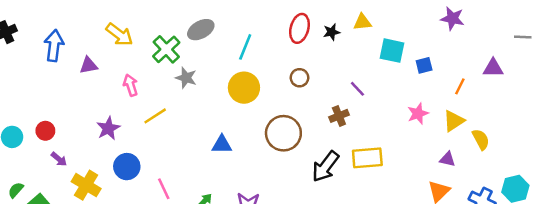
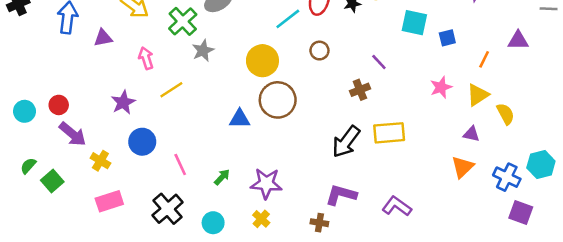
cyan line: (245, 47) -> (288, 19), moved, turned 30
gray star: (186, 78) -> (203, 51), turned 30
brown circle: (283, 133) -> (278, 100), moved
purple arrow: (59, 159) -> (73, 134), size x1.6
yellow cross: (86, 185) -> (100, 161), size x0.7

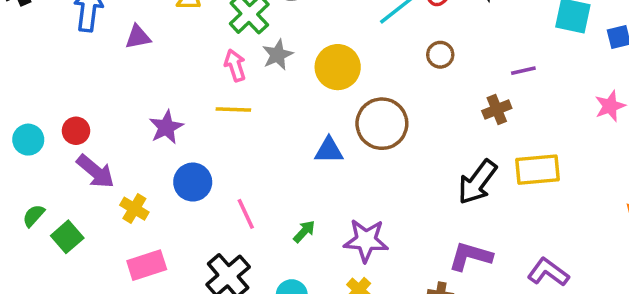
pink arrow: (146, 58) -> (235, 65), moved
yellow circle: (262, 61) -> (338, 67), moved
purple line: (379, 62) -> (523, 71), turned -60
yellow line: (171, 90) -> (233, 110), turned 35

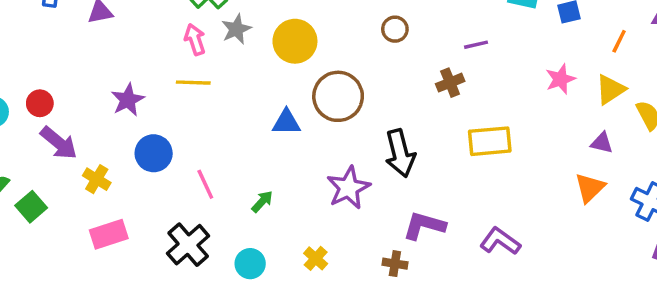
black arrow: (477, 182) -> (400, 153), moved, turned -51
purple star: (366, 240) -> (348, 188), moved, turned -30

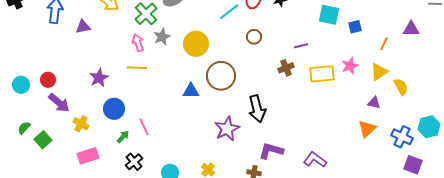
yellow rectangle: (490, 141) -> (322, 74), moved
green arrow: (262, 202) -> (123, 137), moved
black cross: (188, 245) -> (134, 162), size x0.7

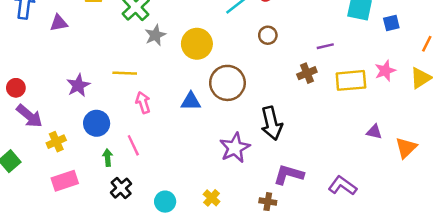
pink arrow: (138, 43) -> (143, 102), moved
purple triangle: (374, 103) -> (374, 132), moved
yellow cross: (81, 124) -> (56, 142), turned 35
green arrow: (123, 137) -> (108, 158), turned -48

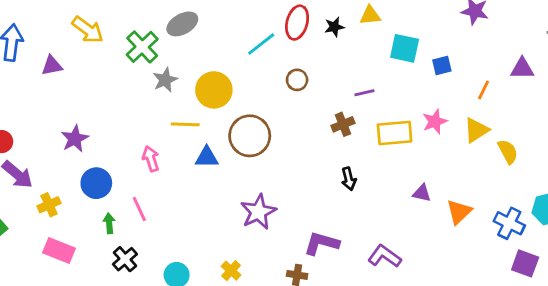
yellow line: (125, 73) -> (185, 124), moved
black arrow: (271, 123) -> (349, 179), moved, size x0.6
pink rectangle: (65, 181) -> (59, 251), turned 40

